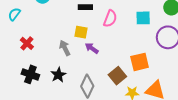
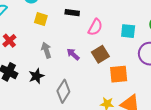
yellow square: (81, 32) -> (41, 19), moved
brown square: (117, 76) -> (100, 54), moved

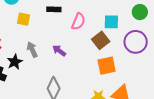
brown square: (100, 54) -> (101, 40), moved
black star: (36, 76) -> (15, 62), moved

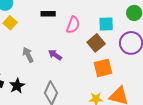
yellow square: (23, 19) -> (10, 23), moved, turned 32
black star: (15, 62) -> (17, 86), moved

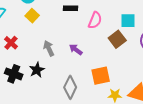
orange square: (103, 68) -> (101, 76), moved
black star: (17, 86) -> (37, 70), moved

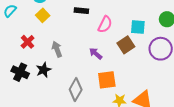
red cross: (11, 43) -> (28, 42), moved
purple arrow: (76, 50) -> (96, 54), moved

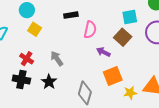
pink semicircle: (105, 24) -> (90, 30), moved
purple arrow: (96, 54) -> (103, 52), moved
black cross: (20, 72) -> (21, 80), moved

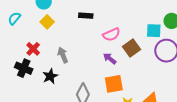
cyan square: (130, 17) -> (154, 31), moved
pink semicircle: (90, 30) -> (111, 35), moved, turned 42

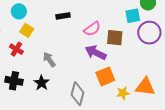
brown square: (131, 48) -> (115, 38), turned -36
red cross: (33, 49) -> (16, 49), moved
purple arrow: (110, 58) -> (96, 53), size x1.5

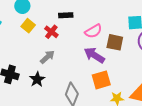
red cross: (16, 49) -> (51, 32), moved
gray arrow: (49, 59) -> (47, 57), turned 77

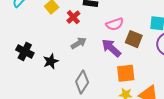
gray arrow: (47, 57) -> (79, 43), moved
orange square: (101, 80) -> (126, 73), moved

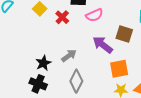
pink semicircle: (115, 24) -> (94, 15), moved
gray arrow: (79, 43) -> (69, 56), moved
black cross: (25, 51) -> (38, 84), moved

